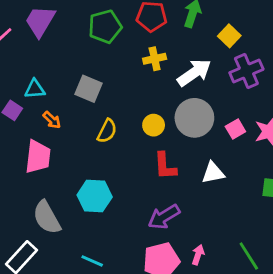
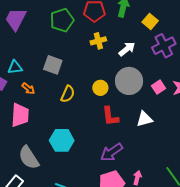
white arrow: (194, 73) -> (127, 49), size x0.7

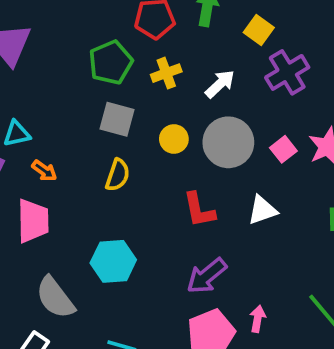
green pentagon: (62, 20) -> (111, 62), moved
gray square: (53, 65) -> (117, 119), moved
yellow circle: (100, 88) -> (174, 139), moved

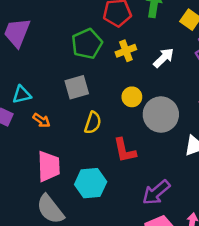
gray square: (117, 119) -> (77, 87), moved, turned -30
gray circle: (228, 142) -> (161, 115), moved
red L-shape: (199, 210) -> (125, 150), moved
pink trapezoid: (33, 221) -> (49, 166), moved

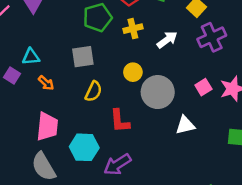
purple arrow: (156, 192) -> (117, 165), moved

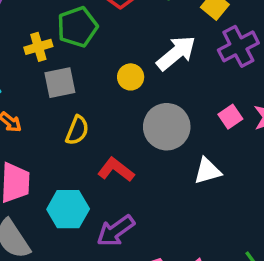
yellow cross: (133, 29) -> (38, 47), moved
white arrow: (167, 40) -> (176, 53), size x1.4
yellow circle: (133, 72) -> (131, 77), moved
red L-shape: (120, 121) -> (116, 170), turned 135

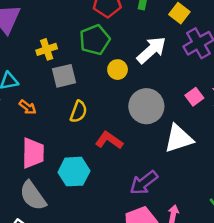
green pentagon: (77, 27) -> (95, 40), moved
white triangle: (208, 171) -> (179, 139), size x1.4
purple arrow: (116, 231) -> (144, 183), moved

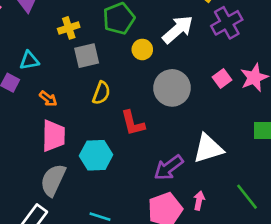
orange arrow: (28, 107) -> (48, 99), moved
white triangle: (179, 139) -> (208, 148), moved
red L-shape: (109, 140) -> (133, 123), turned -140
gray semicircle: (33, 196) -> (53, 180), turned 60

